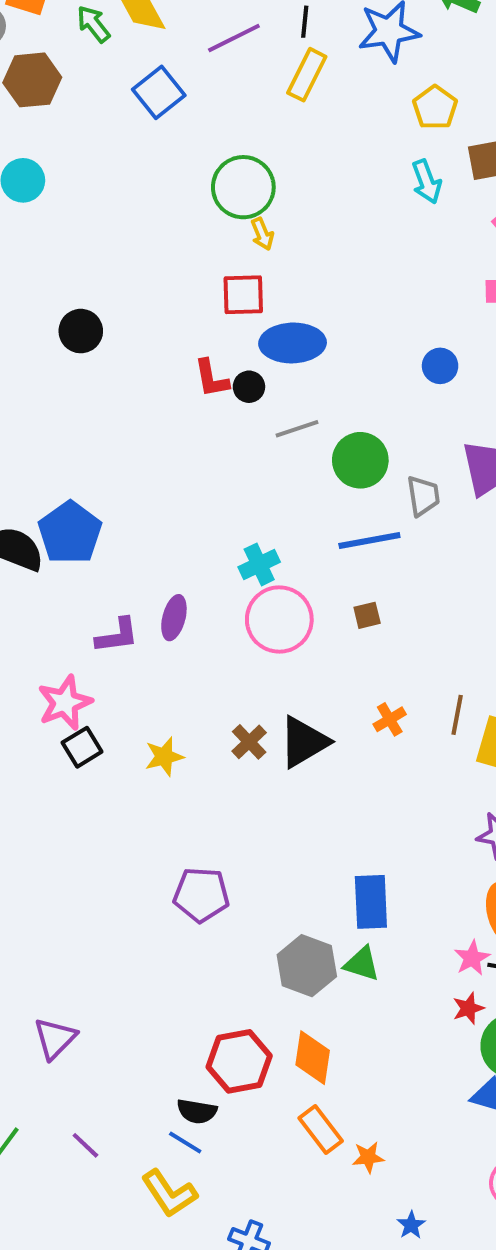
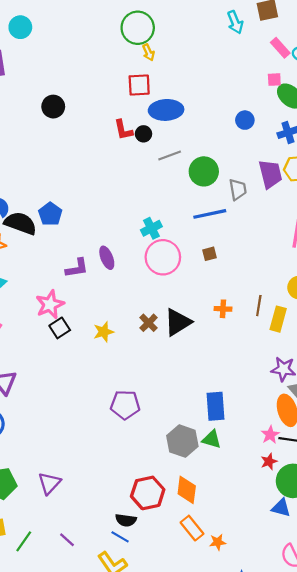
blue pentagon: (70, 533) -> (50, 214), size x0.7
purple ellipse: (174, 618) -> (107, 258), turned -35
orange cross: (390, 719) -> (223, 309), turned 35

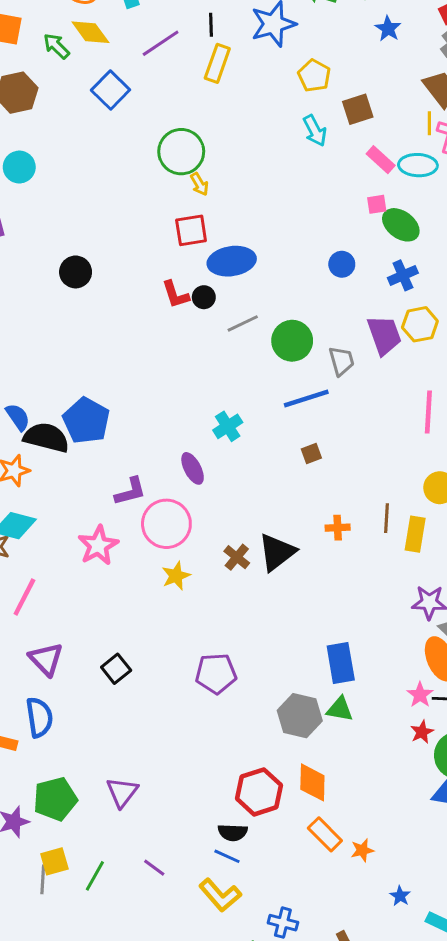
blue pentagon: (50, 214) -> (86, 421), size x1.4
pink circle: (163, 257) -> (166, 524), moved
purple ellipse: (107, 258) -> (193, 468), moved
black square: (60, 328) -> (116, 669), moved

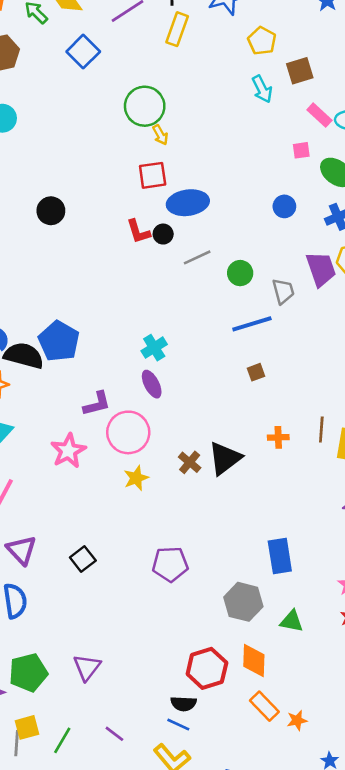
pink square: (377, 204) -> (301, 150), moved
green circle: (292, 341) -> (240, 273), size x0.7
cyan cross: (228, 426) -> (154, 348), moved
green triangle: (340, 709) -> (292, 621), moved

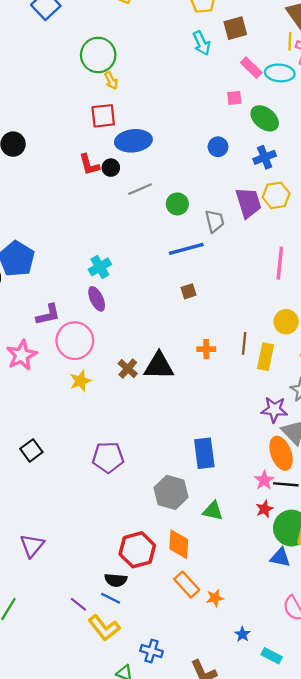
black triangle: (225, 458) -> (159, 366), turned 36
purple line: (114, 734) -> (78, 604), moved

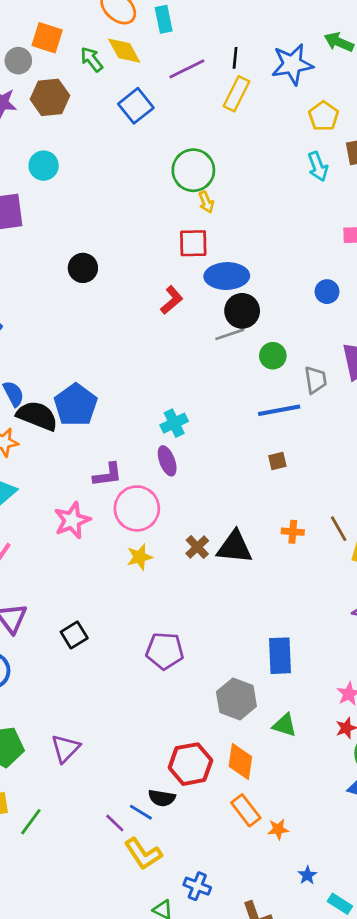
red L-shape: (89, 165) -> (172, 300), turned -120
black circle: (111, 168) -> (242, 311), moved, size x1.6
brown line: (244, 343) -> (339, 529), turned -40
blue line: (111, 598) -> (141, 812), moved

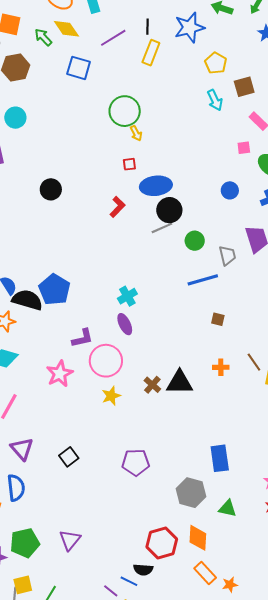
blue square: (136, 106) -> (79, 68), turned -30
red square: (193, 243) -> (129, 164), size x0.6
brown square: (277, 461) -> (218, 319), moved, turned 32

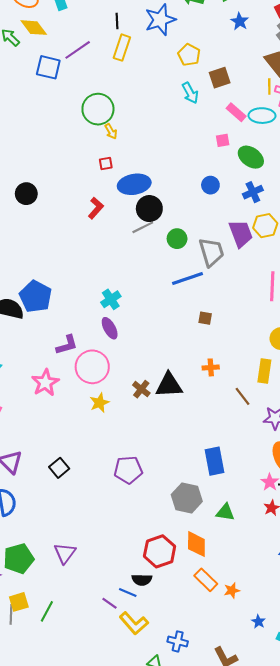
purple line: (113, 38) -> (78, 50), moved
gray trapezoid: (227, 255) -> (211, 252), size x1.4
brown line: (254, 362) -> (242, 396), moved

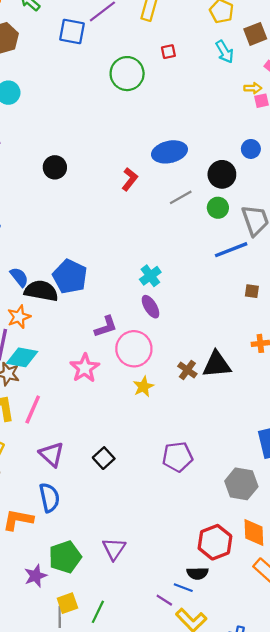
yellow arrow: (111, 131) -> (253, 88), moved, turned -56
red square: (106, 163) -> (168, 52), moved
black circle: (149, 209) -> (222, 174), moved

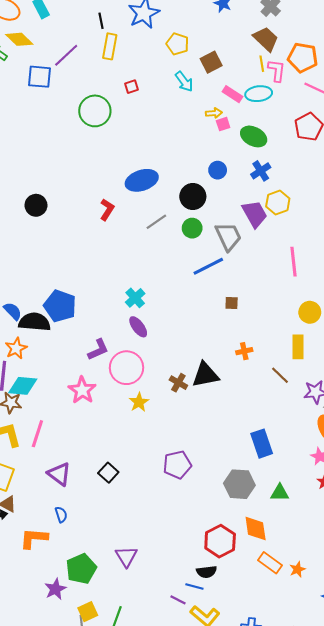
blue semicircle: (49, 498) -> (61, 515), size x0.6

